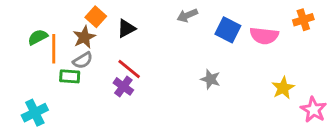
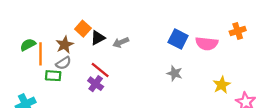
gray arrow: (187, 15) -> (121, 42), moved
orange square: (96, 17) -> (83, 29), moved
gray star: (210, 79) -> (175, 73), moved

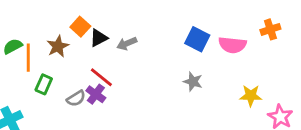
gray semicircle: (63, 63) -> (76, 98), moved
green rectangle: (53, 76) -> (44, 84), turned -70
yellow star: (222, 85) -> (251, 96), turned 30

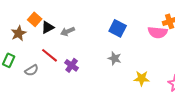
pink semicircle: (232, 45) -> (158, 32), moved
purple cross: (96, 94) -> (72, 65), moved
yellow star: (251, 96) -> (142, 78), moved

